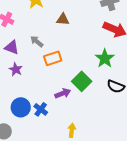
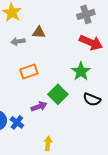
gray arrow: (37, 41) -> (18, 41), moved, turned -48

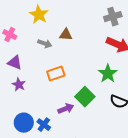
gray arrow: (18, 41) -> (45, 44), turned -152

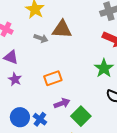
brown triangle: (66, 35) -> (62, 29), size x1.5
orange rectangle: (56, 74) -> (53, 78), moved
green square: (85, 97) -> (81, 116), moved

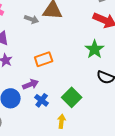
purple arrow: (62, 103) -> (31, 84), moved
blue cross: (40, 119) -> (42, 100), moved

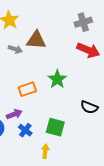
green star: (95, 49) -> (57, 79), moved
green square: (72, 97) -> (55, 127), turned -30

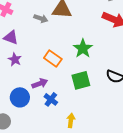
orange rectangle: (27, 89) -> (53, 58), turned 54
green square: (55, 127) -> (81, 80), moved, turned -30

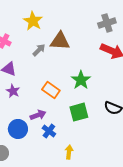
gray arrow: (41, 18) -> (39, 50), turned -64

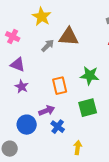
green star: (81, 80) -> (90, 76), turned -30
orange rectangle: (51, 90) -> (60, 86), turned 42

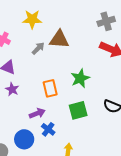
yellow star: (42, 17) -> (32, 19), turned -30
green star: (90, 76) -> (80, 78), turned -30
blue circle: (27, 125) -> (24, 139), moved

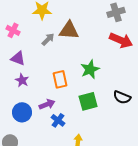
blue circle: (24, 139) -> (22, 112), moved

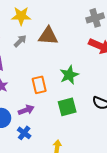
gray arrow: (48, 39) -> (20, 41), moved
blue cross: (58, 120) -> (24, 133), moved

